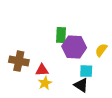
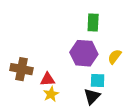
green rectangle: (61, 35) -> (93, 23), moved
black triangle: (81, 85) -> (92, 96), turned 42

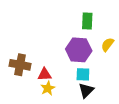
yellow semicircle: (115, 57) -> (108, 45), moved
cyan square: (98, 80) -> (83, 74), moved

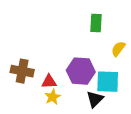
purple hexagon: (79, 50) -> (81, 71), moved
cyan square: (83, 74) -> (108, 82), moved, size x1.5

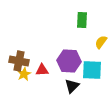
yellow star: (53, 97) -> (24, 74), moved
black triangle: (95, 99) -> (72, 86), moved

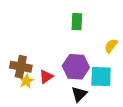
green rectangle: (82, 20) -> (77, 22), moved
red triangle: (42, 70) -> (46, 77), turned -32

